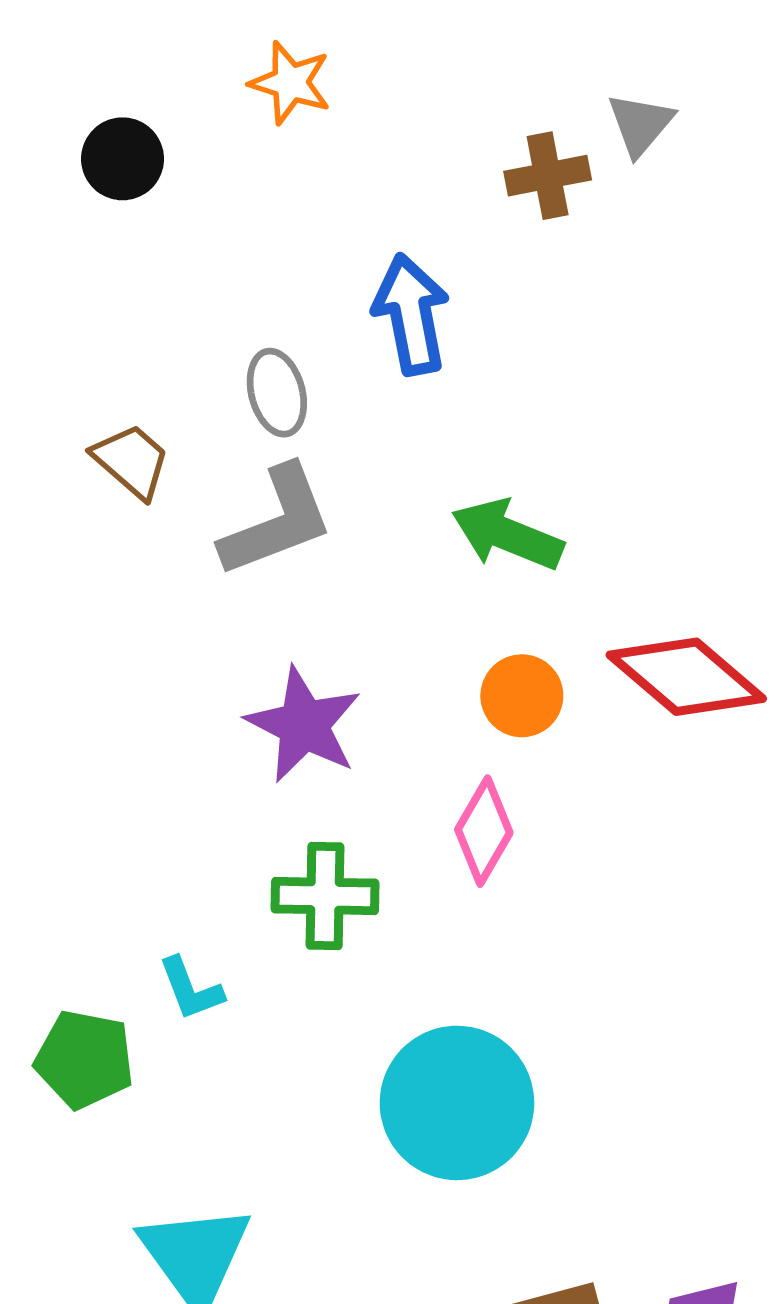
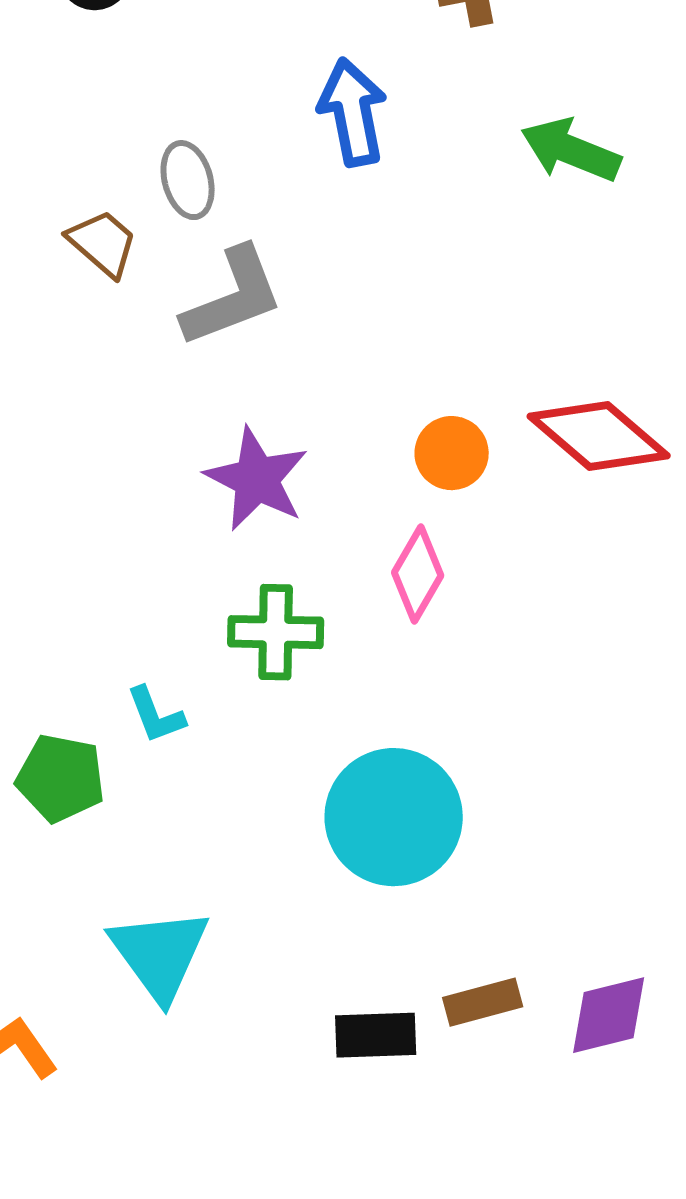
gray ellipse: (277, 393) -> (188, 180), moved
green arrow: (507, 535) -> (571, 150), moved

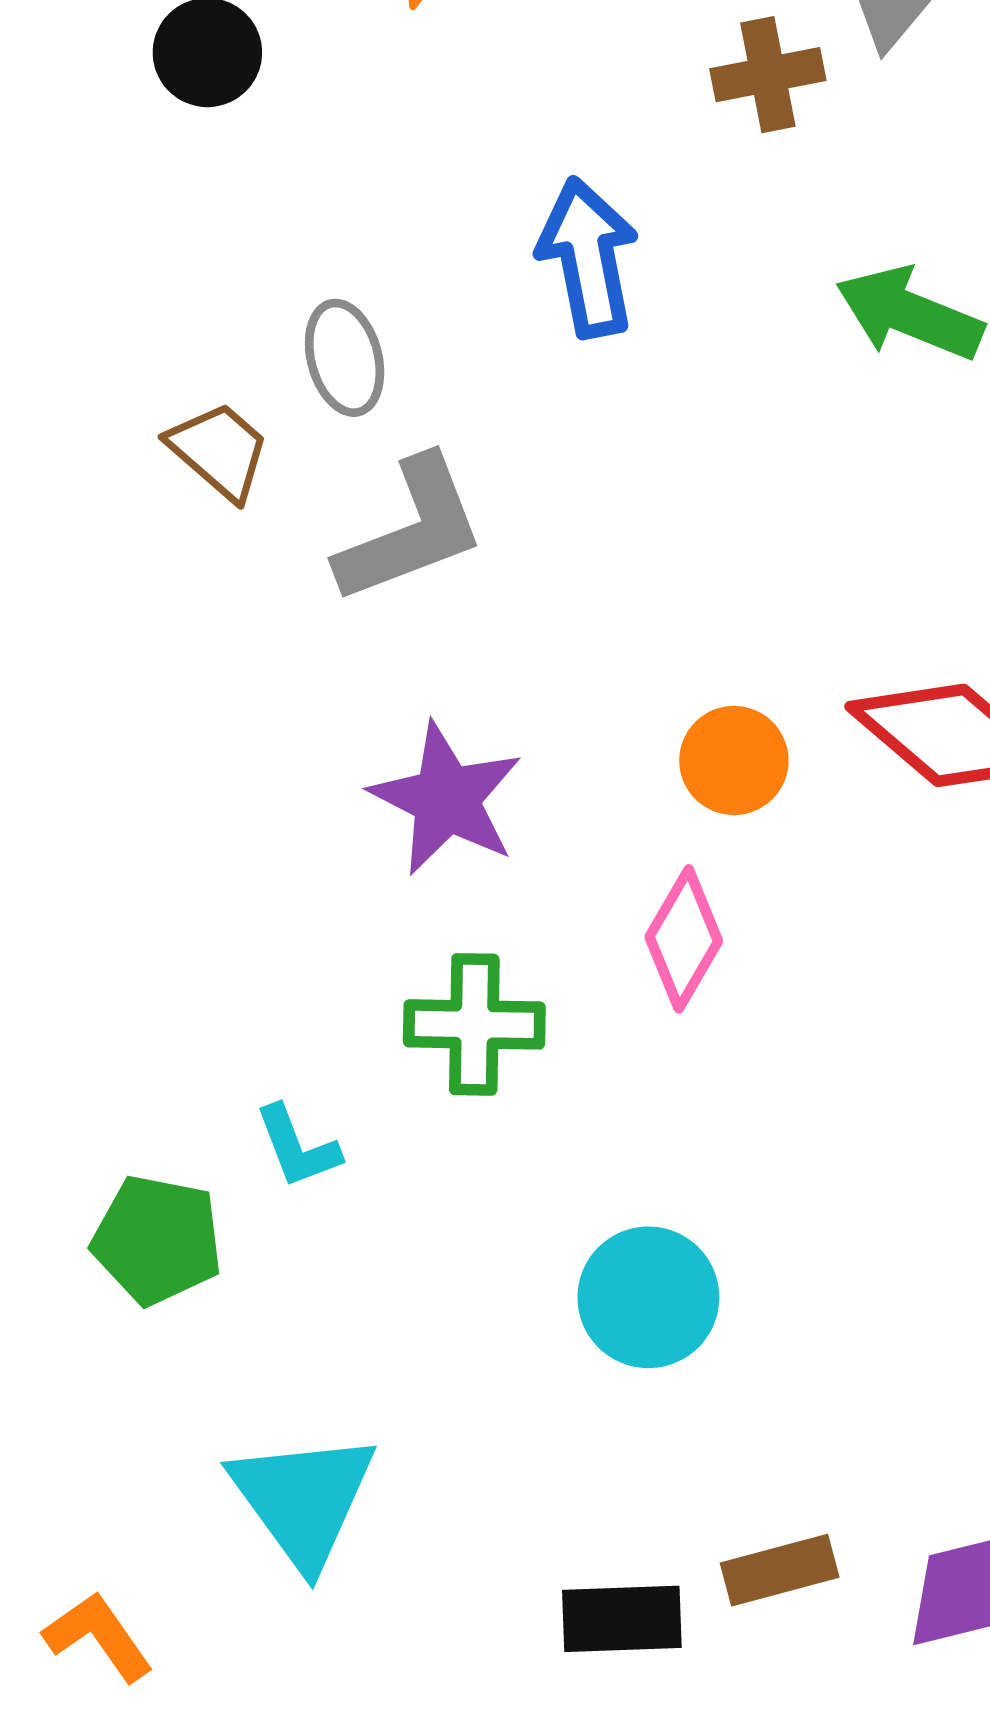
cyan circle: (394, 817) -> (648, 1297), size x0.7

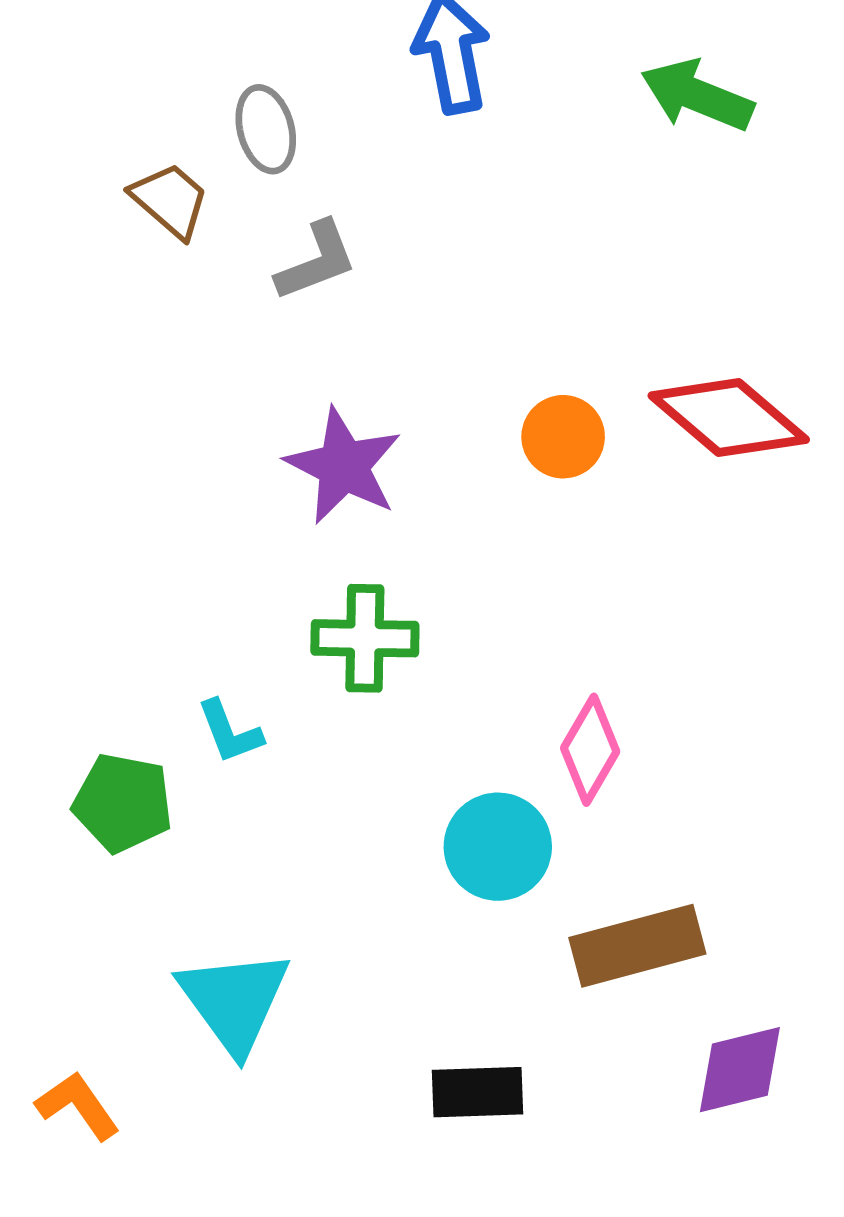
gray L-shape: (411, 530) -> (316, 261), size x0.7
pink diamond: (684, 939) -> (590, 750), moved
brown rectangle: (780, 1570) -> (637, 946), moved, size x1.5

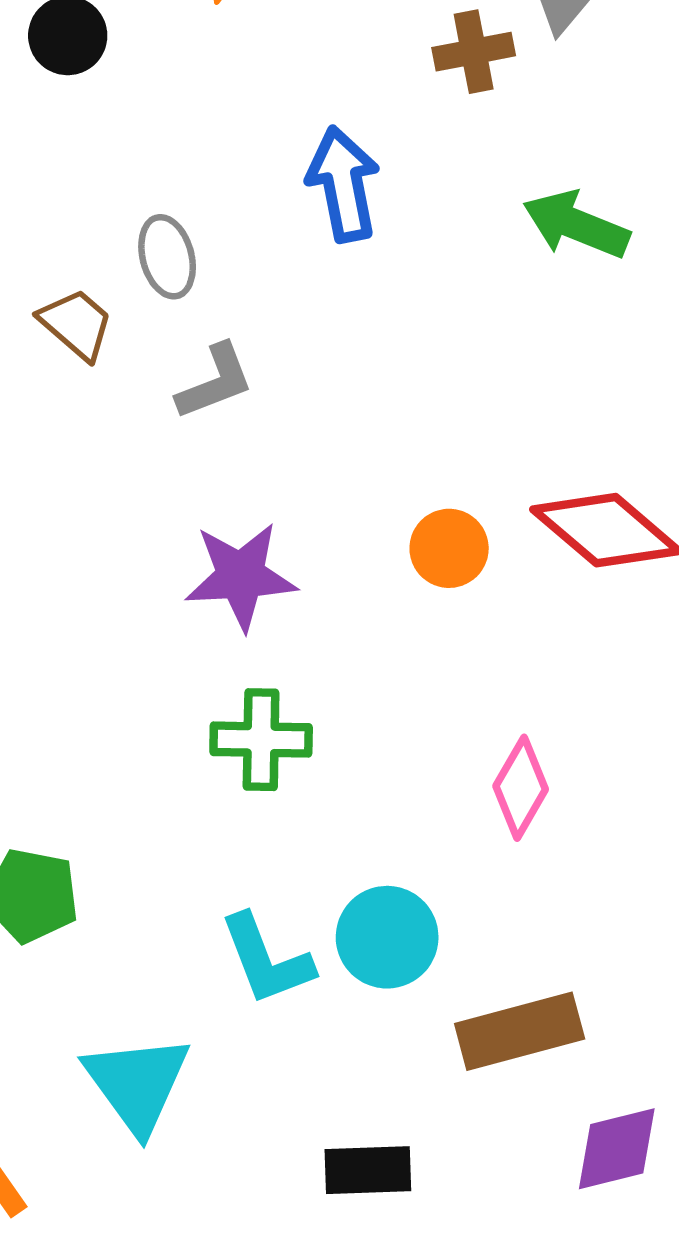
purple star: (343, 466) -> (241, 576), turned -30
cyan L-shape: (230, 732) -> (266, 960), moved, size x1.5
pink diamond: (590, 750) -> (521, 788), moved

